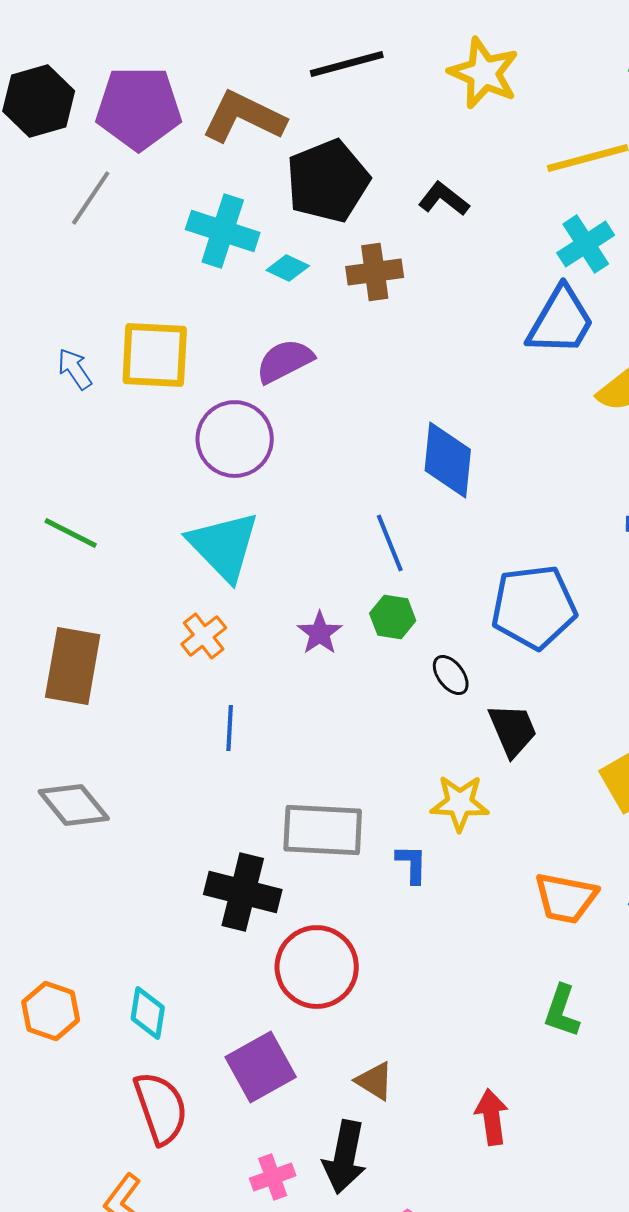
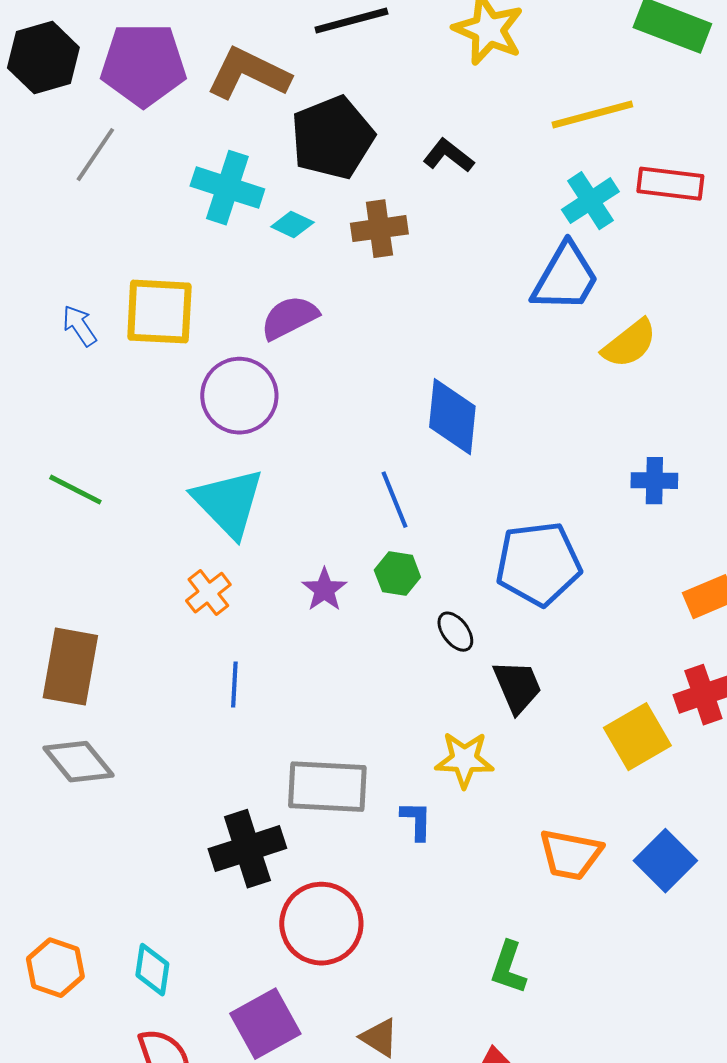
brown rectangle: (73, 666) -> (70, 667), moved
black cross: (243, 892) -> (247, 849), turned -32
green L-shape: (562, 1011) -> (508, 968), moved

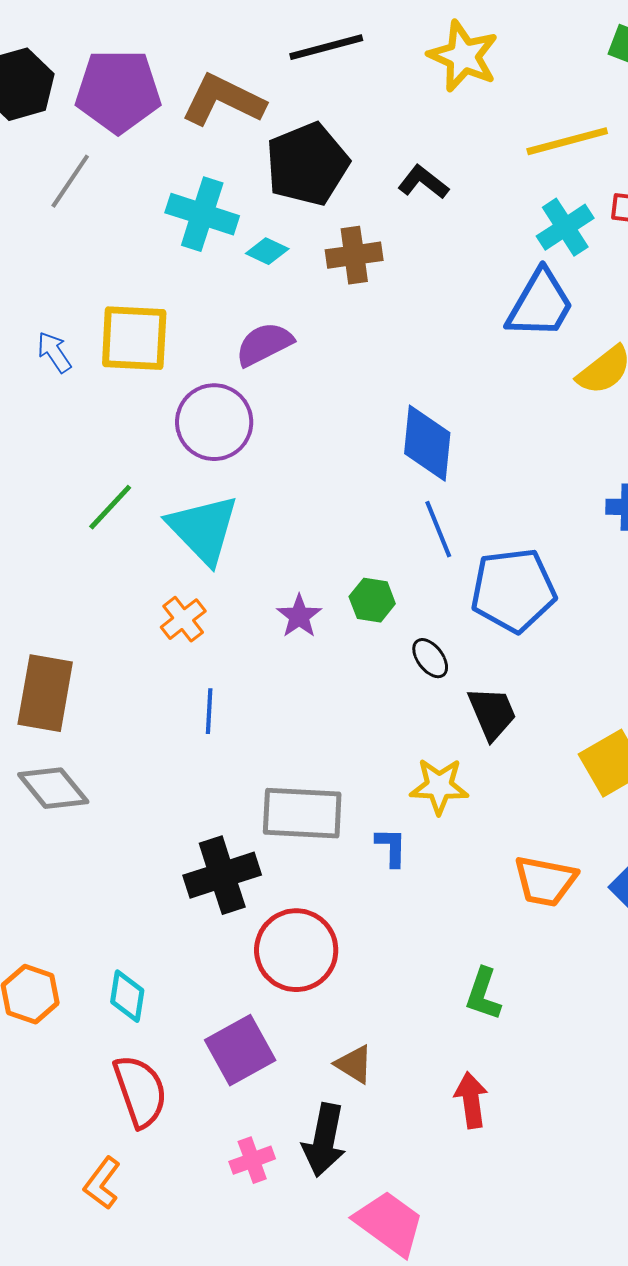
green line: (75, 490) -> (110, 507), moved, turned -74
blue line: (394, 500) -> (438, 529), moved

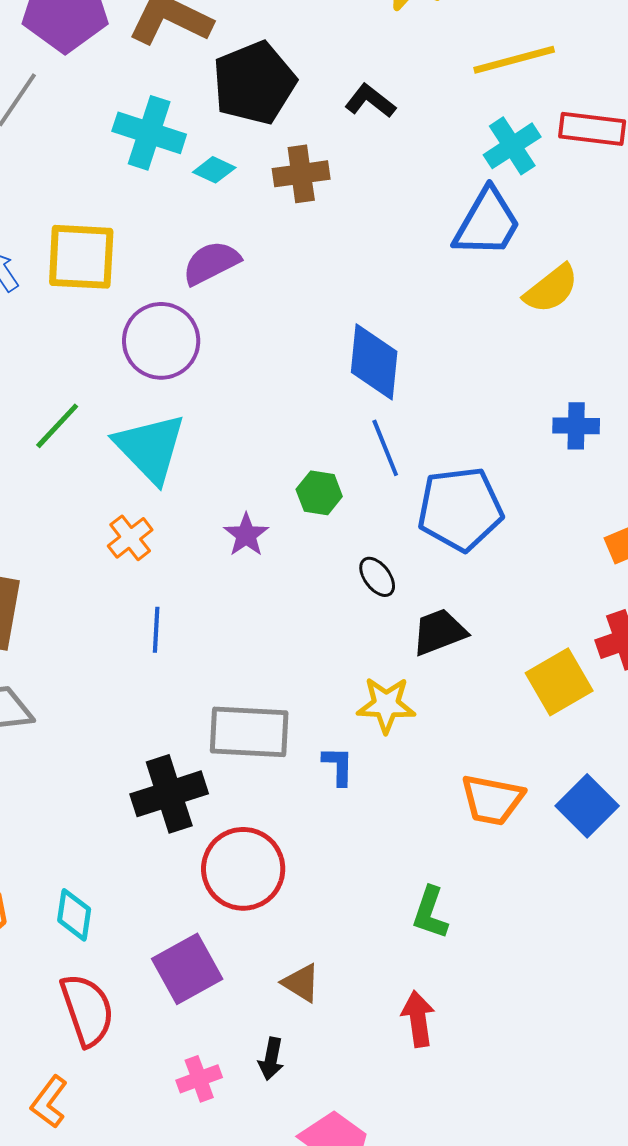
green hexagon: (372, 600) -> (319, 493), moved
black trapezoid: (492, 713) -> (439, 632), turned -88
black arrow: (324, 1140) -> (271, 1059), size x0.6

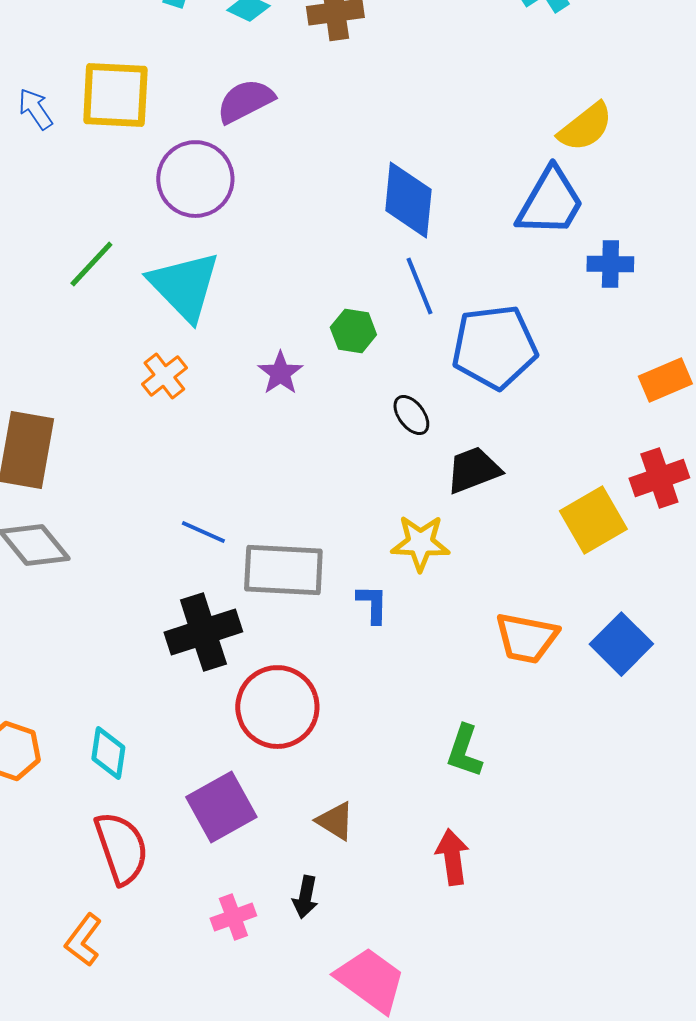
blue trapezoid: (487, 223) -> (550, 202), moved
blue line: (156, 630) -> (203, 532), moved, turned -69

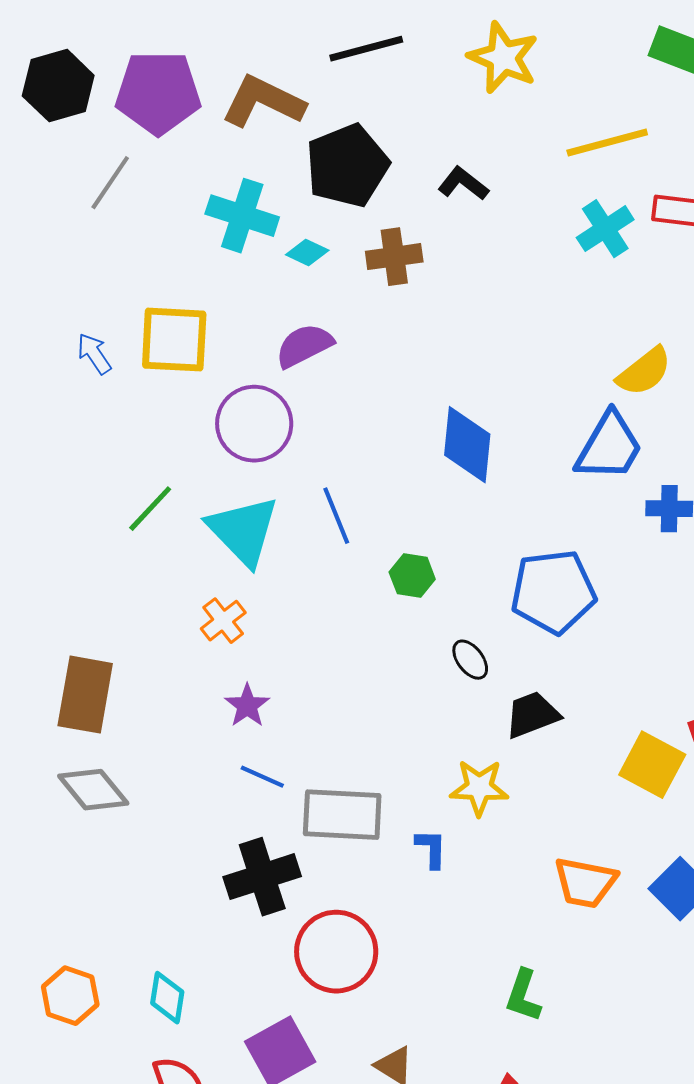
blue line: (419, 286) -> (336, 516), moved
purple star: (280, 373) -> (247, 706), moved
yellow square: (593, 520) -> (652, 765), turned -32

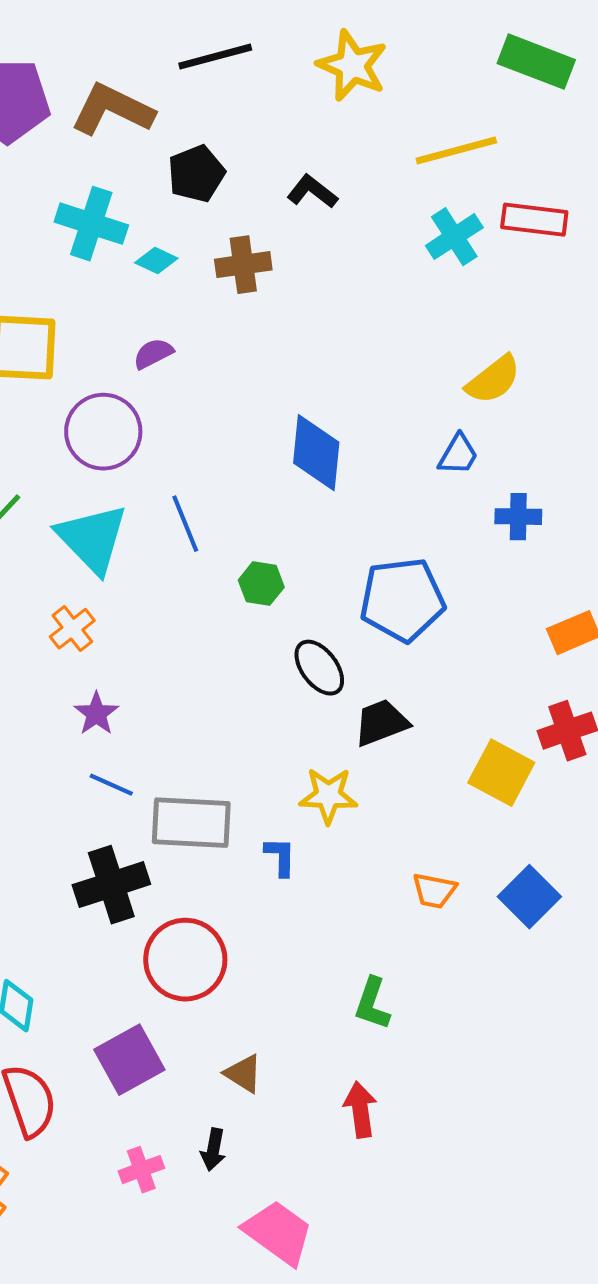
black pentagon: (347, 166) -> (196, 174), size x0.7
purple semicircle: (304, 346) -> (153, 354), size x0.7
blue trapezoid: (609, 447) -> (458, 455), size x0.6
black ellipse: (470, 660) -> (319, 668), size x1.4
orange trapezoid: (585, 883) -> (434, 891), size x0.7

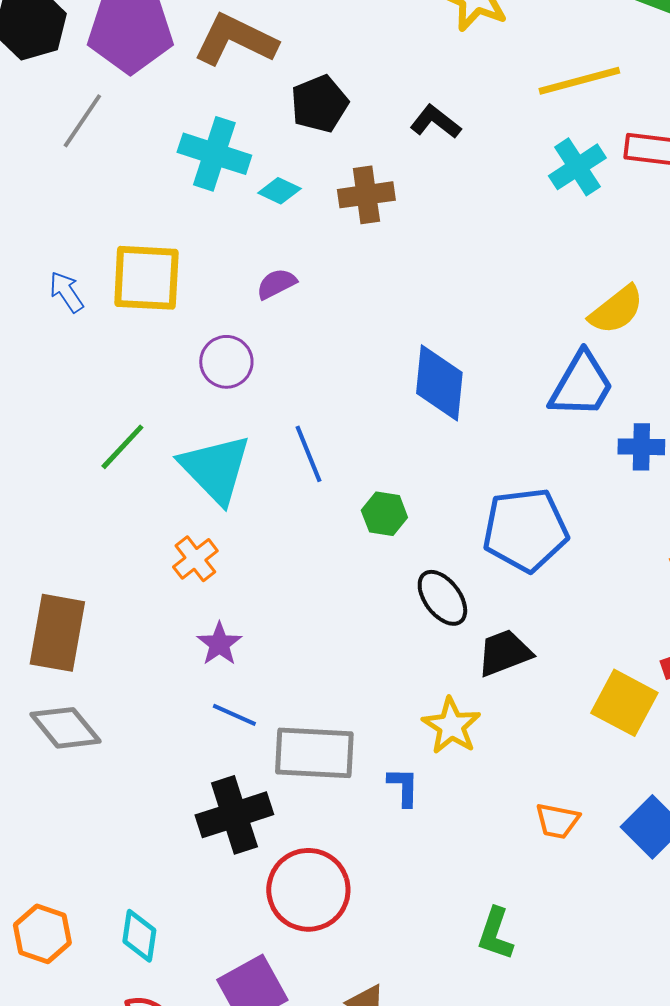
purple circle: (103, 432) -> (226, 362), size x0.7
blue trapezoid: (458, 455) -> (581, 385), size x1.6
yellow star: (328, 796) -> (451, 726), turned 30

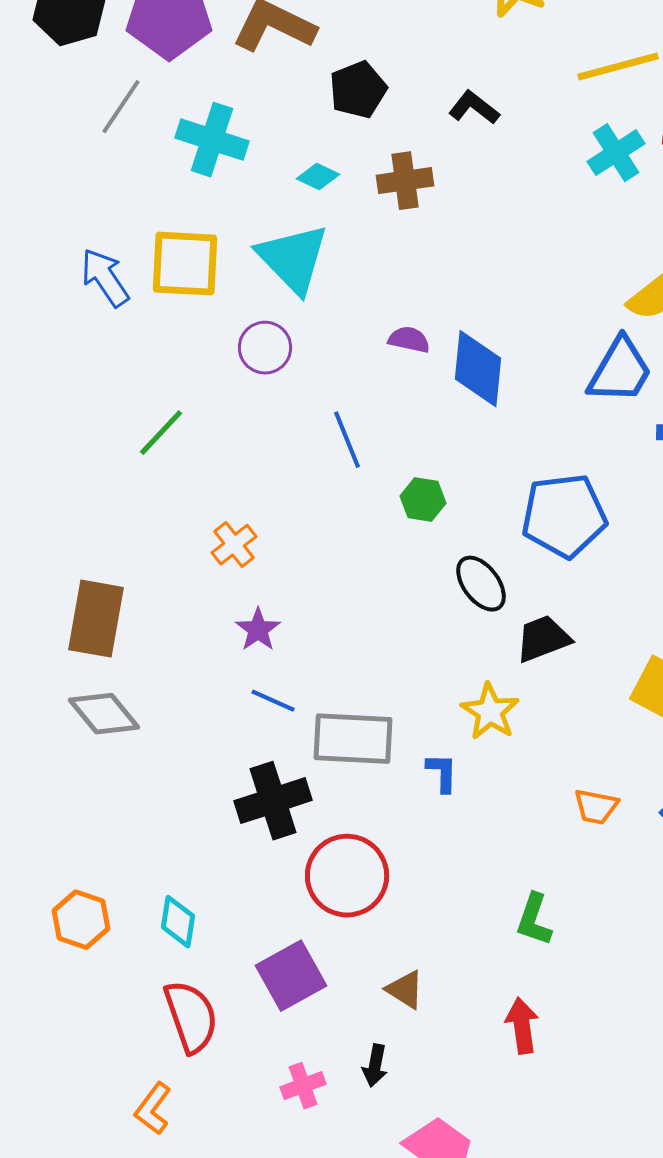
cyan cross: (214, 154) -> (212, 140), moved
purple semicircle: (276, 284) -> (409, 340), moved, turned 39
blue arrow: (66, 292) -> (105, 278), size x1.4
cyan triangle: (215, 469) -> (293, 259), moved

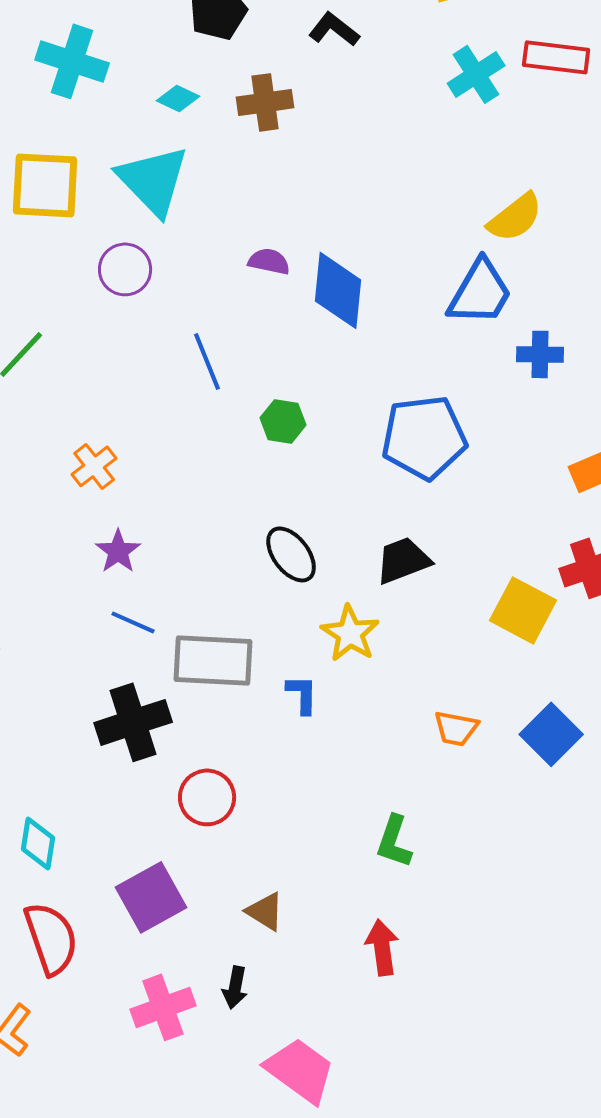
black ellipse: (481, 584) -> (291, 554), moved
red circle: (347, 876) -> (207, 797), size x0.7
pink cross: (303, 1086) -> (163, 1007), size x1.4

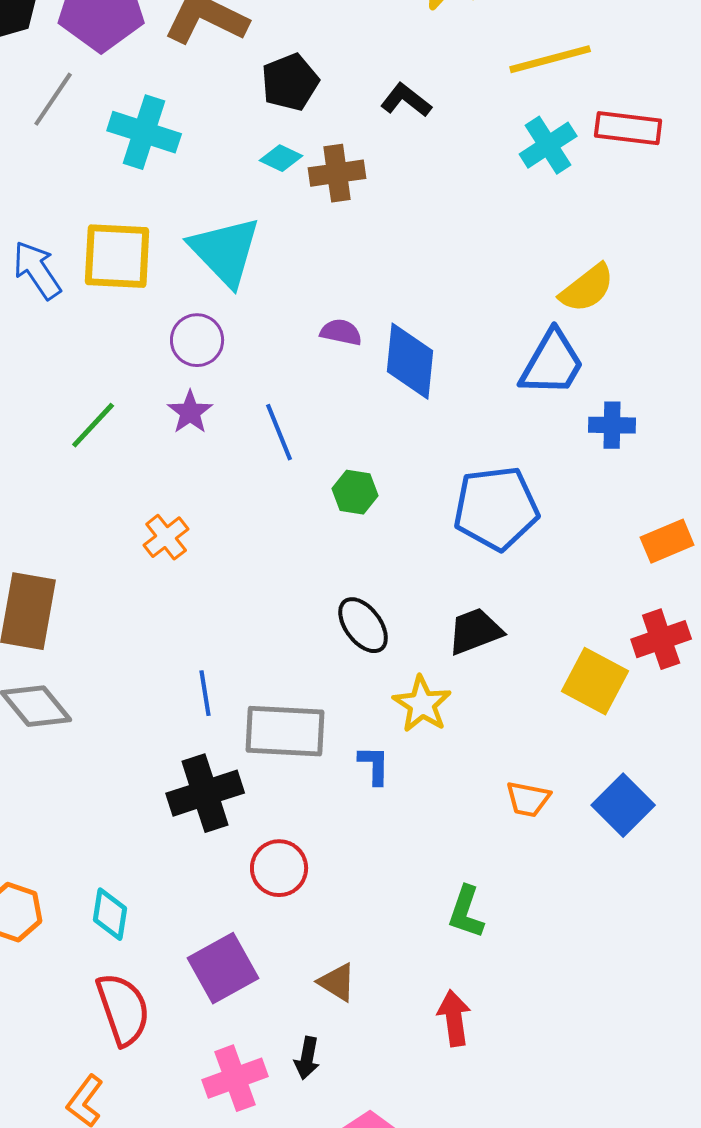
cyan diamond: (178, 98) -> (281, 158), moved
purple star: (118, 551) -> (190, 412), moved
blue line: (133, 622) -> (205, 693), turned 57

